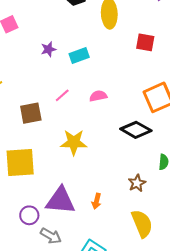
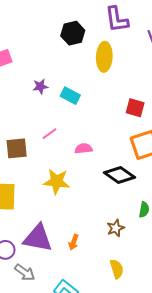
red square: (145, 42) -> (135, 108), moved
cyan rectangle: (79, 56) -> (70, 96), turned 42
pink semicircle: (98, 96) -> (84, 149), moved
yellow semicircle: (142, 224) -> (117, 269), size x0.7

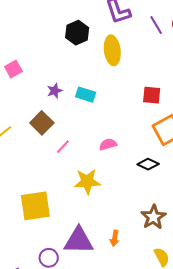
pink line: (50, 134) -> (63, 147), moved
brown square: (17, 148) -> (42, 123), moved, turned -30
black diamond: (120, 175) -> (148, 164), size x0.7
brown star: (116, 228) -> (153, 217), size x1.4

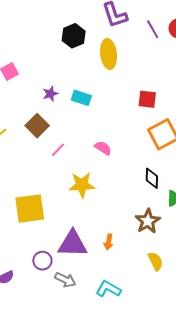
pink semicircle: (108, 144) -> (103, 148), turned 48
black diamond: (148, 164) -> (152, 178), moved, turned 65

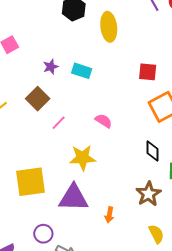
purple triangle: (73, 244) -> (73, 198), moved

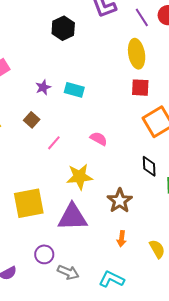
yellow ellipse: (109, 27) -> (137, 54), moved
brown square: (38, 99) -> (32, 120), size x0.7
brown star: (148, 194) -> (120, 201), moved
orange arrow: (109, 215) -> (122, 239), moved

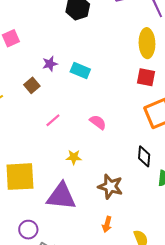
brown square: (32, 120) -> (32, 85), moved
yellow star: (80, 177) -> (74, 157), size x0.6
brown star: (120, 201) -> (110, 187), turned -30

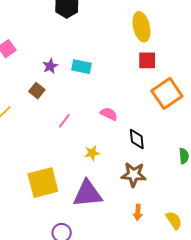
black diamond: (144, 156) -> (137, 139), moved

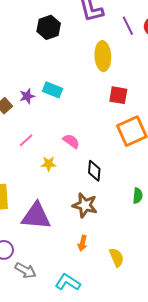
yellow ellipse: (141, 27) -> (103, 56), moved
purple star: (50, 66) -> (27, 96), moved
yellow star: (92, 153) -> (49, 164), moved

